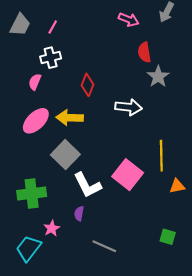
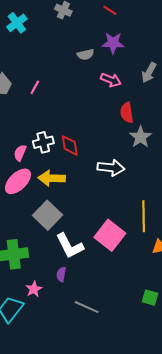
white cross: (51, 58) -> (43, 142), moved
pink semicircle: (35, 82) -> (20, 153), moved
red diamond: (88, 85) -> (70, 145), turned -30

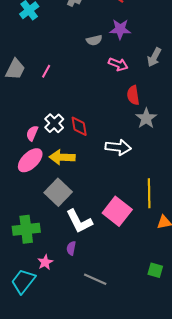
white cross: (43, 142) -> (54, 123), turned -30

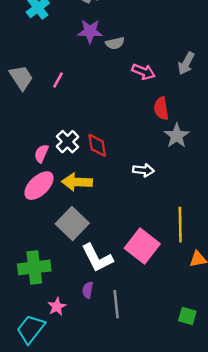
purple star: (120, 29) -> (90, 31), moved
gray trapezoid: (15, 69) -> (21, 78), turned -60
white arrow: (118, 147) -> (143, 170), size x0.7
gray line: (95, 279) -> (116, 304), moved, turned 60

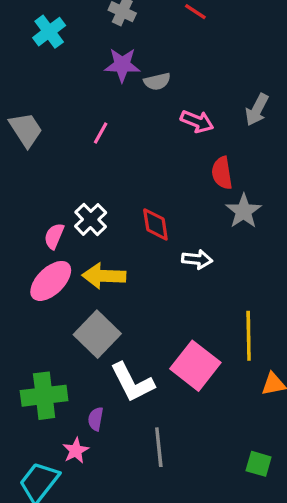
pink line: (58, 80) -> (101, 133), moved
red diamond: (97, 145) -> (155, 224), moved
purple semicircle: (88, 290) -> (96, 419), moved

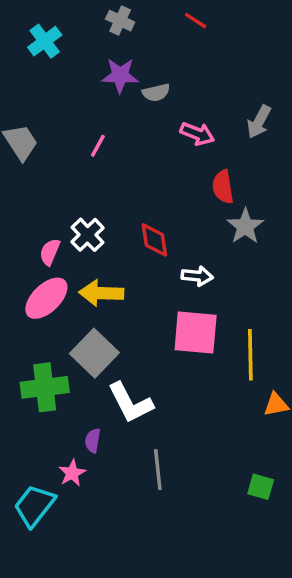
pink square: (195, 366) -> (196, 332), moved, turned -33
green cross: (44, 396) -> (45, 387), moved

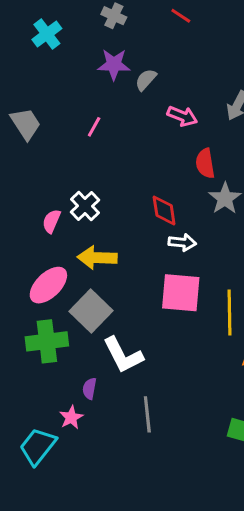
gray semicircle: (156, 93) -> (146, 80), turned 145
red diamond: (154, 240) -> (164, 211), moved
pink ellipse: (46, 298) -> (48, 285), moved

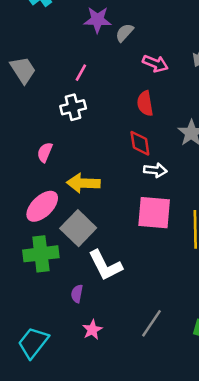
red semicircle: (205, 163) -> (145, 103), moved
white cross: (85, 206) -> (73, 107), moved, turned 30
gray line: (147, 414) -> (151, 323), moved, turned 40
pink star: (71, 417) -> (92, 330), moved

